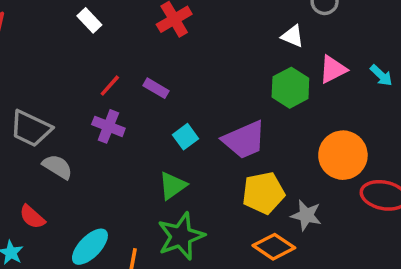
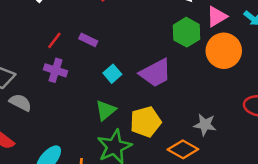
orange circle: (343, 155) -> (224, 51), moved
yellow pentagon: (263, 193) -> (146, 122), moved

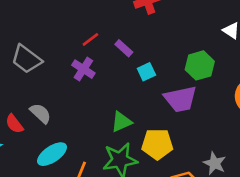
green hexagon: (187, 32) -> (200, 65), moved
cyan square: (112, 74) -> (146, 72), moved
gray semicircle: (20, 103) -> (40, 113), moved

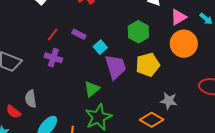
purple trapezoid: (180, 99) -> (116, 67), moved, turned -80
gray semicircle: (40, 113) -> (31, 99), turned -126
yellow pentagon: (157, 144) -> (148, 65), moved

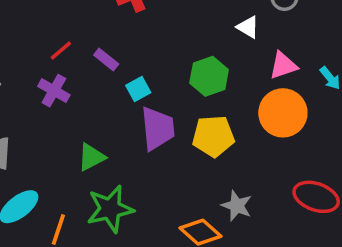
green triangle: (92, 89) -> (91, 157), moved

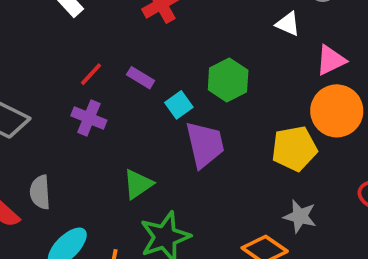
green hexagon: (209, 76) -> (228, 80), moved
yellow pentagon: (213, 136) -> (294, 149), moved

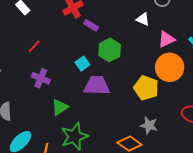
purple rectangle: (141, 78) -> (91, 25), moved
purple cross: (89, 118) -> (41, 78), moved
purple trapezoid: (205, 144) -> (97, 85), turned -76
yellow pentagon: (294, 149) -> (146, 88), turned 30

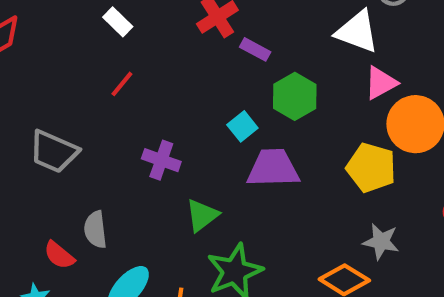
white triangle: (143, 19) -> (357, 32), size x1.6
pink triangle: (166, 39) -> (381, 83), moved
red line: (34, 46) -> (122, 84), moved

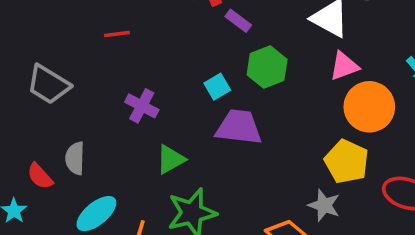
red line: (122, 84) -> (117, 34), turned 35
yellow pentagon: (371, 168) -> (347, 162), moved

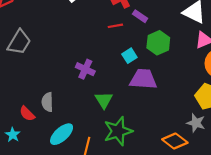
red line: (117, 34) -> (115, 26), moved
gray trapezoid: (48, 85) -> (19, 42), moved, turned -88
green triangle: (170, 159) -> (104, 100), turned -30

